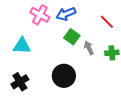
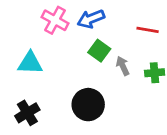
red line: (107, 22) -> (148, 30), turned -35

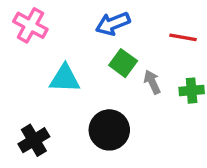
pink cross: (55, 20) -> (30, 25), moved
cyan triangle: (30, 63) -> (65, 79), moved

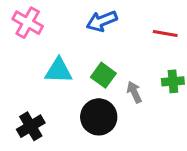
green square: (123, 63) -> (103, 75), moved
gray arrow: (152, 82) -> (134, 92), moved

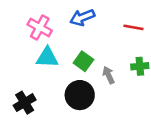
pink cross: (28, 23) -> (40, 27), moved

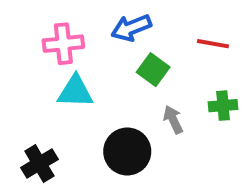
pink cross: (40, 27) -> (63, 44), turned -35
green square: (83, 61) -> (153, 70), moved

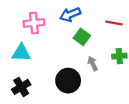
cyan triangle: (75, 92) -> (21, 53), moved

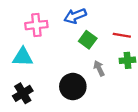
red line: (114, 23) -> (122, 35), moved

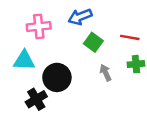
black circle: (73, 87) -> (57, 77), moved
black cross: (23, 93) -> (36, 99), moved

